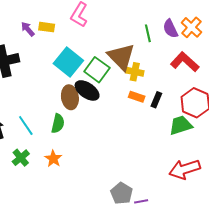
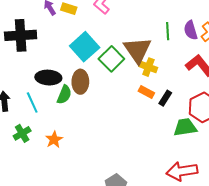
black ellipse: (87, 90) -> (48, 78), moved, turned -40
green semicircle: (58, 123) -> (64, 95), moved

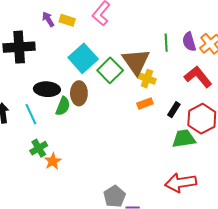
orange rectangle: (146, 92) -> (145, 104), turned -49
black rectangle: (165, 98) -> (174, 110), moved
green cross: (22, 133) -> (39, 148), moved
orange star: (54, 140) -> (53, 161), moved

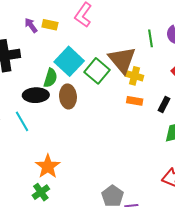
orange rectangle: (145, 104) -> (135, 101), turned 35
green semicircle: (63, 106) -> (50, 78), moved
green cross: (39, 148) -> (41, 192), moved
orange star: (53, 161) -> (48, 166), size x1.4

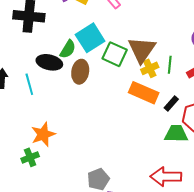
green line: (150, 38) -> (170, 65), moved
green square: (97, 71) -> (115, 54), turned -30
yellow cross: (134, 76) -> (150, 68), turned 36
orange rectangle: (135, 101) -> (144, 93), size x1.8

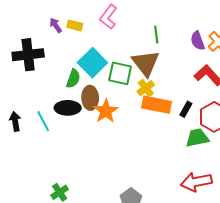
black ellipse: (49, 62) -> (68, 108), moved
green line: (170, 65) -> (156, 35), moved
yellow cross: (150, 68) -> (146, 88), moved
orange star: (43, 134) -> (106, 111), moved

